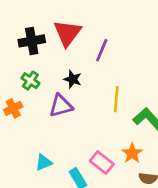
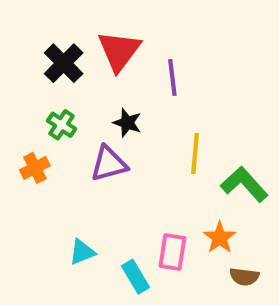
black cross: (32, 41) -> (64, 63), turned -35
purple line: (102, 50) -> (172, 78), turned -30
pink rectangle: (102, 162) -> (172, 252), turned 60

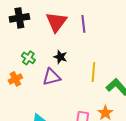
black cross: (64, 63) -> (19, 18), moved, turned 36
purple line: (172, 78) -> (83, 24), moved

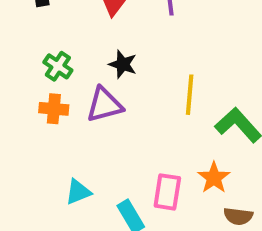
orange cross: (15, 79) -> (54, 109), moved, turned 32

